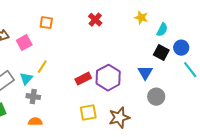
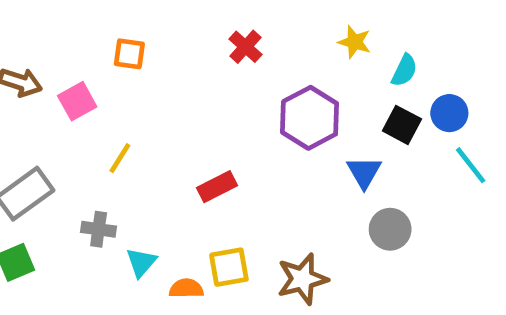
purple hexagon: (108, 78) -> (310, 118), moved
cyan triangle: (26, 79) -> (141, 262), moved
orange semicircle: (35, 122) -> (186, 288), moved

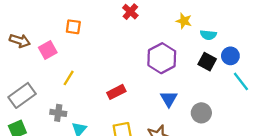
red cross: (246, 47) -> (130, 12), moved
cyan semicircle: (404, 70) -> (208, 35), turned 70
blue triangle: (364, 172) -> (169, 99), moved

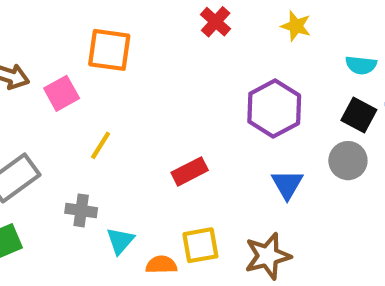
yellow star: (184, 21) -> (296, 26), moved
orange square: (73, 27) -> (109, 50), size x1.5
gray circle: (201, 113) -> (348, 161), moved

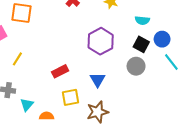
blue triangle: (287, 184) -> (98, 80), moved
yellow square: (200, 245) -> (70, 97), moved

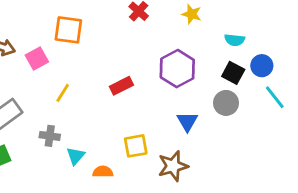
red rectangle: (60, 71) -> (121, 86), moved
blue triangle: (98, 80) -> (187, 122), moved

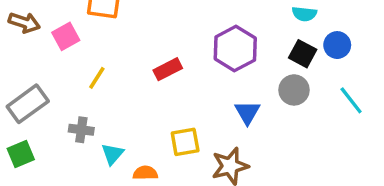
cyan line: (275, 97) -> (351, 100), moved

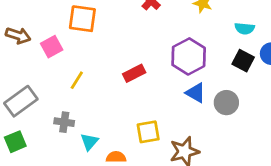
gray circle: (294, 90) -> (226, 103), moved
blue triangle: (247, 112) -> (196, 93), moved, turned -30

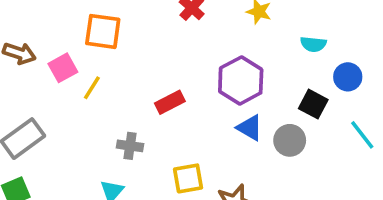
black square: (243, 61) -> (313, 104), moved
yellow line: (77, 80) -> (92, 88), moved
gray cross: (64, 122) -> (130, 146), moved

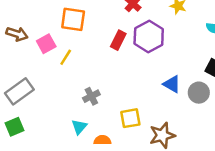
purple hexagon: (241, 80) -> (149, 36), moved
red rectangle: (170, 102) -> (118, 40), moved, turned -36
gray cross: (130, 146) -> (91, 96), turned -35

